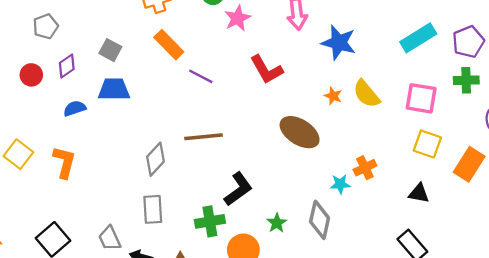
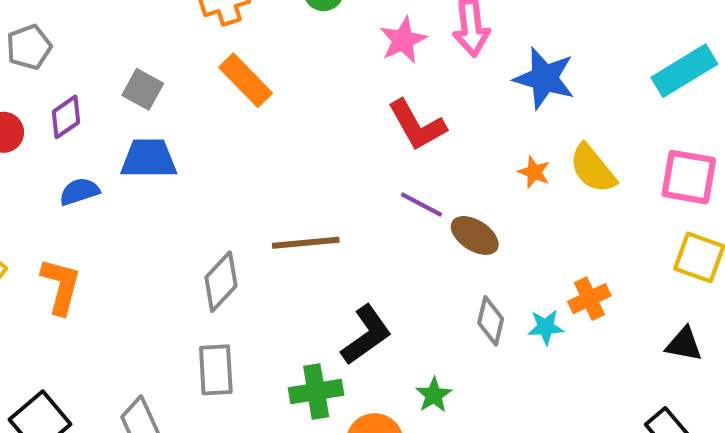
pink star: (238, 18) -> (403, 40), moved
purple line: (201, 76) -> (421, 205), moved
brown ellipse: (300, 132) -> (475, 235), size x0.7
gray diamond: (320, 220) -> (491, 321), moved, size x0.7

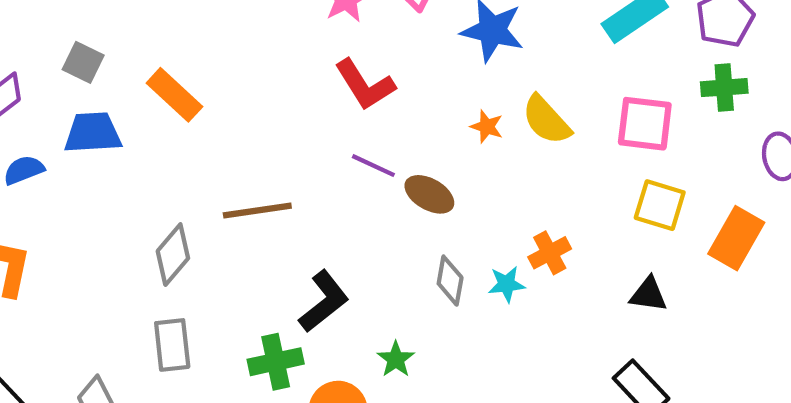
orange rectangle: (246, 80) -> (174, 95), moved

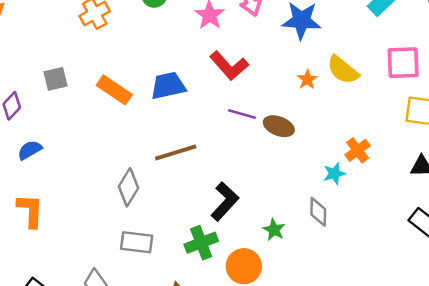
gray square: (83, 62) -> (56, 79), turned -30
orange star: (487, 127) -> (307, 79), turned 30
blue trapezoid: (93, 133) -> (168, 86), moved
gray diamond: (450, 281) -> (318, 212), moved
gray rectangle: (172, 345) -> (137, 242), turned -68

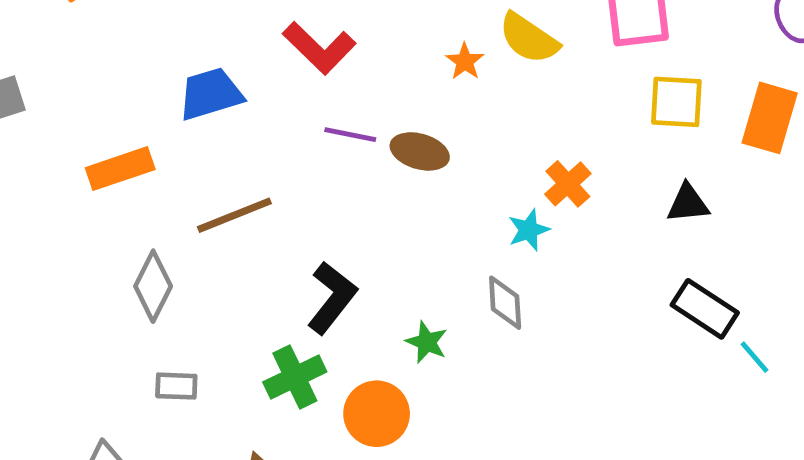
orange rectangle: (114, 90) -> (120, 169), moved, turned -48
gray rectangle: (137, 242) -> (176, 386), size x0.7

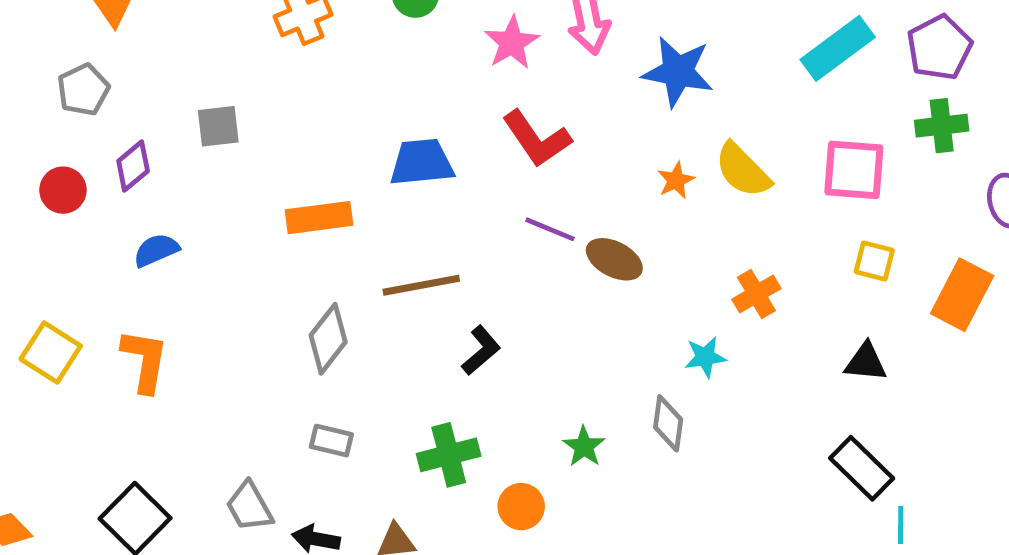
yellow square: (676, 102) -> (874, 261), size x0.7
orange cross: (568, 184) -> (756, 294), moved
black L-shape: (332, 298) -> (481, 350), moved, size x0.7
cyan line: (754, 357) -> (901, 525), turned 30
orange circle: (377, 414) -> (521, 507), size x0.7

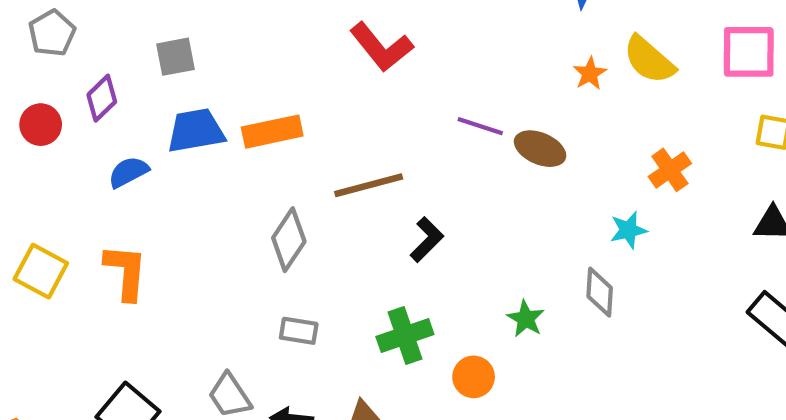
red L-shape: (537, 139) -> (381, 47), moved
blue trapezoid: (422, 162) -> (196, 131), moved

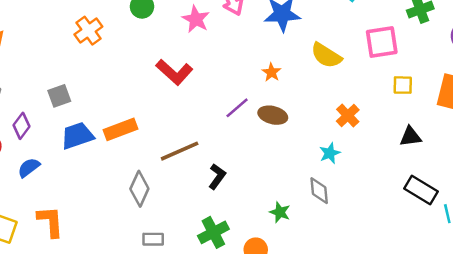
orange star: (590, 74) -> (271, 72), moved
purple line: (480, 126) -> (237, 108), turned -50
blue semicircle: (128, 172) -> (29, 168), moved

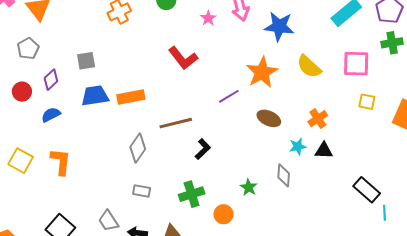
pink star: (196, 19) -> (208, 18), size x0.7
orange star: (271, 72) -> (262, 72), size x2.0
brown ellipse: (273, 115) -> (269, 118), moved
black triangle: (410, 137) -> (324, 151), moved

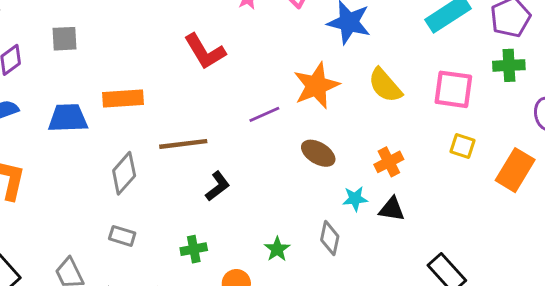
blue trapezoid: (95, 96) -> (68, 118), moved
green cross: (192, 194) -> (194, 249), size x0.7

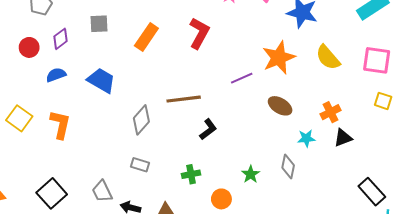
red L-shape: (205, 51) -> (199, 33), turned -120
orange rectangle: (123, 99) -> (146, 37), moved, turned -52
blue trapezoid: (68, 118) -> (101, 80), turned 32
black triangle: (392, 209) -> (343, 138), moved, turned -30

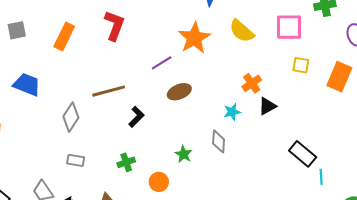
brown ellipse: (280, 106) -> (179, 92), moved, turned -45

